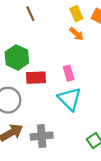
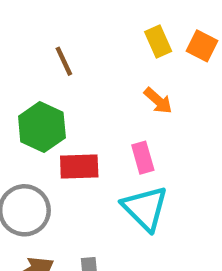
brown line: (30, 14) -> (64, 61), moved
orange arrow: (76, 34) -> (158, 101), moved

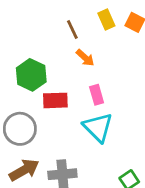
brown line: (64, 61) -> (72, 29), moved
orange arrow: (158, 101) -> (85, 58), moved

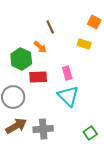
yellow rectangle: (106, 19) -> (84, 44), moved, turned -48
orange arrow: (85, 58) -> (40, 47), moved

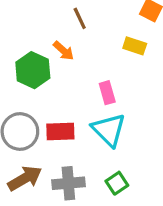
red rectangle: (38, 77) -> (60, 132), moved
green square: (90, 133) -> (117, 183), moved

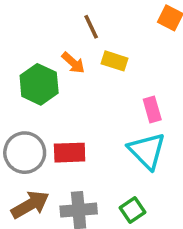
yellow rectangle: (135, 46) -> (115, 61), moved
pink rectangle: (107, 93) -> (152, 109), moved
cyan triangle: (109, 130) -> (147, 151), moved

